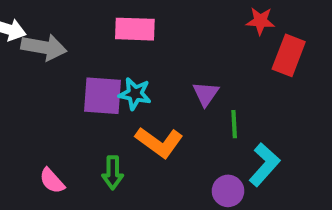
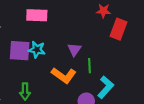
orange L-shape: (159, 142) -> (64, 75), moved

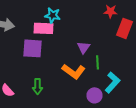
pink rectangle: (37, 15) -> (44, 28), moved
cyan star: (37, 50) -> (52, 15), moved

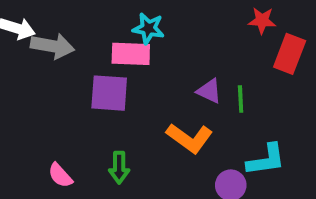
purple triangle: (84, 47) -> (209, 91), turned -40
green line: (98, 62) -> (241, 99), moved
cyan L-shape: (112, 82) -> (266, 160), turned 40

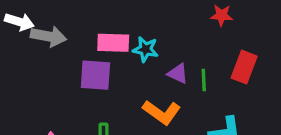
cyan star: (148, 28) -> (146, 49), moved
red rectangle: (290, 54) -> (244, 67), moved

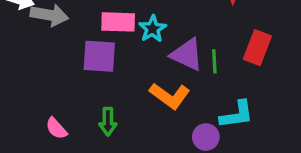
cyan star: (146, 49) -> (153, 29), turned 30
purple triangle: (178, 74) -> (187, 55), size x1.5

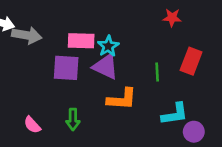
purple triangle: (187, 55) -> (106, 67), moved
orange L-shape: (170, 96) -> (122, 99), turned -32
purple circle: (206, 137) -> (194, 132), moved

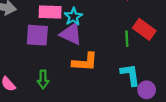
red rectangle: (191, 61) -> (144, 29), turned -75
green line: (157, 72) -> (127, 39), moved
cyan L-shape: (175, 114) -> (130, 75), turned -90

